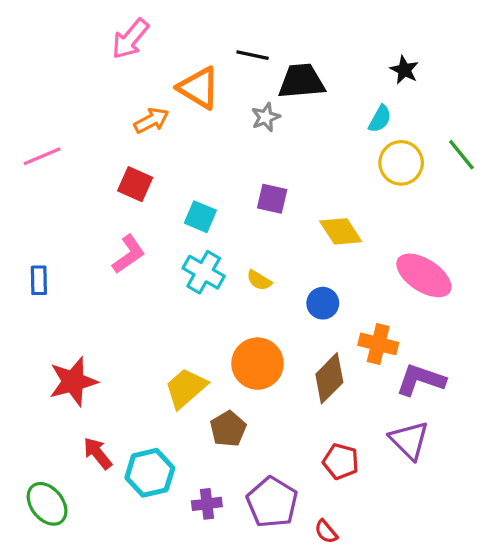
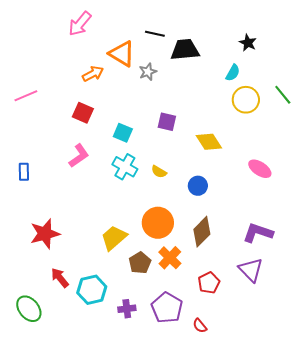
gray star: (266, 117) -> (148, 72), moved
pink ellipse: (424, 275) -> (260, 169), size x0.7
orange cross: (378, 344) -> (170, 258), moved, turned 30
red pentagon: (341, 461) -> (209, 283), turned 30

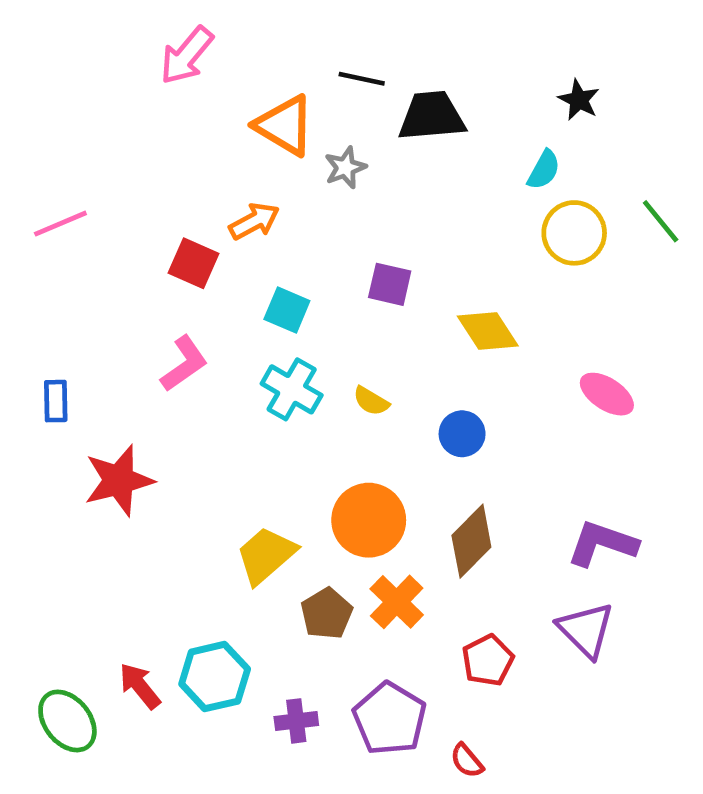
orange arrow: (93, 74) -> (254, 221), moved
red star: (45, 234) -> (119, 480), moved
red arrow: (60, 278) -> (140, 686), moved

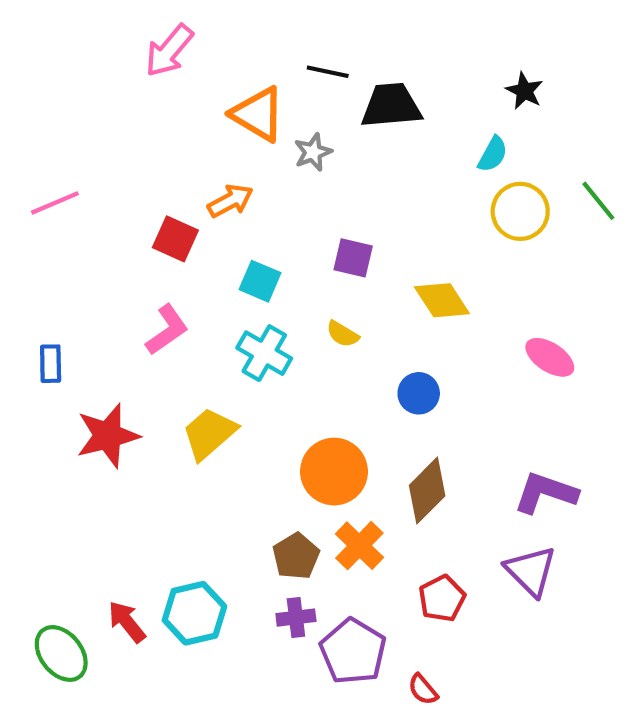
yellow semicircle: (371, 401) -> (343, 334), moved
yellow trapezoid: (266, 555) -> (209, 433), moved
purple cross: (296, 721) -> (296, 618), moved

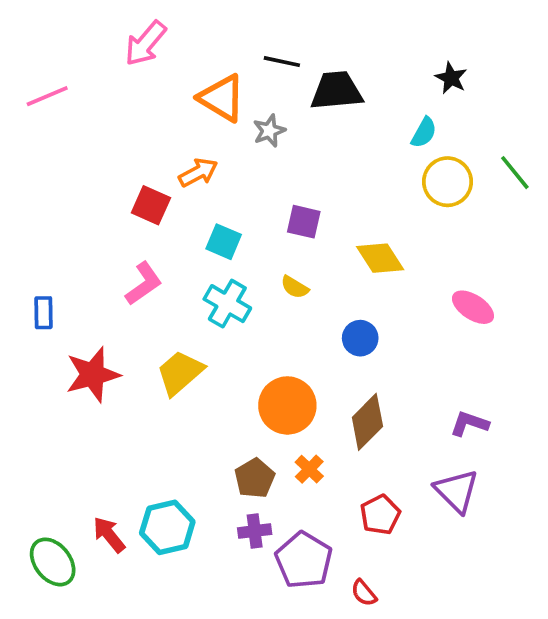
pink line: (55, 203) -> (47, 96), moved
purple L-shape: (546, 493) -> (469, 424), size x0.7
orange cross: (359, 546) -> (309, 469), size x0.7

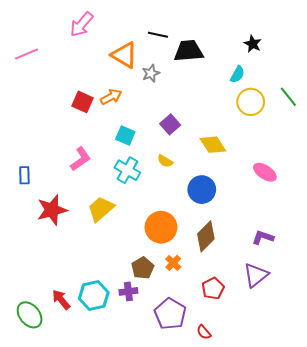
red square: (151, 205) -> (83, 102), moved
purple square: (304, 222) -> (170, 124), turned 36
blue circle: (360, 338) -> (202, 190), size x1.4
purple triangle: (457, 491) -> (256, 275), turned 36
purple cross: (255, 531) -> (128, 291), moved

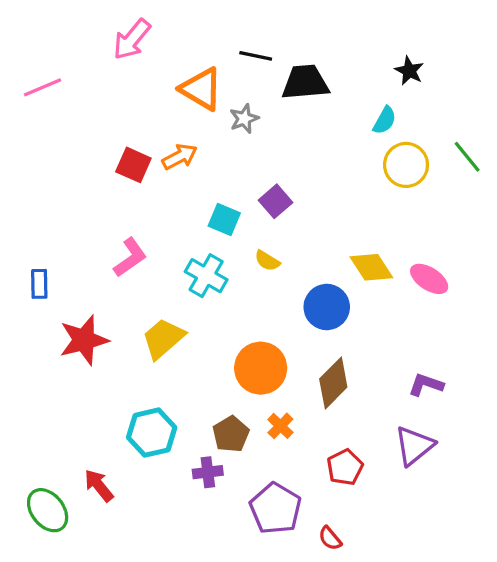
cyan square: (125, 136) -> (224, 219), moved
yellow diamond: (213, 145) -> (371, 267), moved
cyan hexagon: (94, 296) -> (152, 433), moved

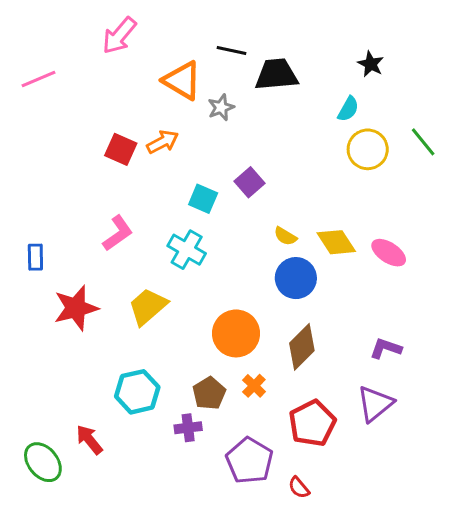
yellow semicircle: (267, 261) -> (285, 236), moved
red pentagon: (345, 467) -> (312, 423), size x1.4

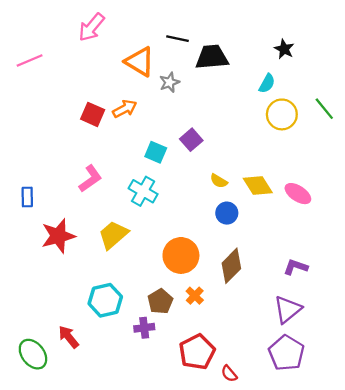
blue circle: (296, 278) -> (227, 213), size x0.7
red pentagon: (312, 423) -> (197, 352), moved
purple pentagon: (249, 461) -> (286, 353), moved

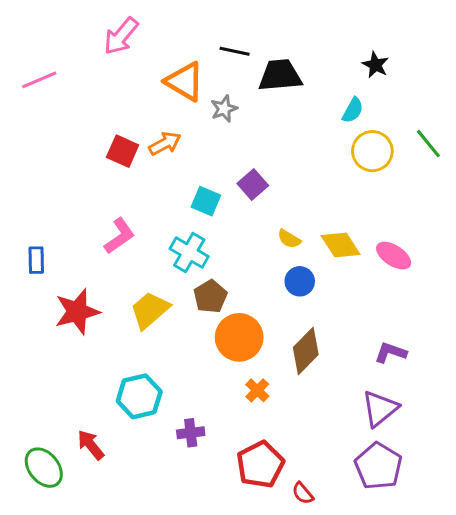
brown pentagon: (160, 301) -> (210, 296), moved

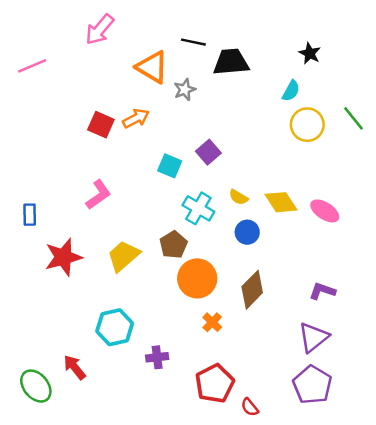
cyan cross: (189, 253) -> (198, 208), moved

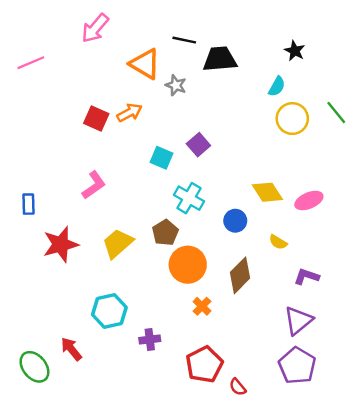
gray star: (185, 90) -> (176, 85), turned -30
yellow semicircle: (238, 197) -> (278, 242), moved
pink ellipse: (325, 211) -> (309, 201), turned -56

